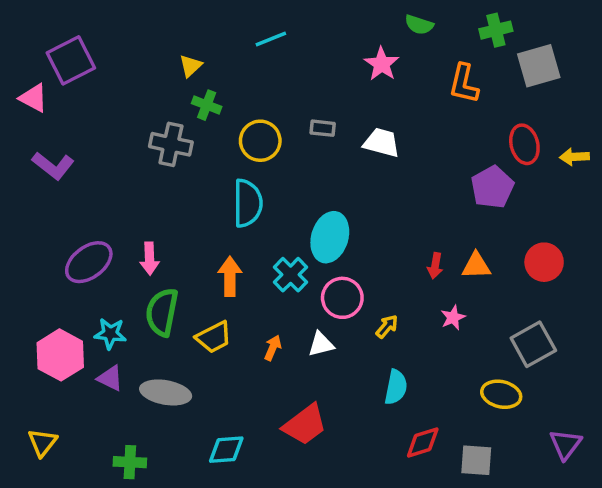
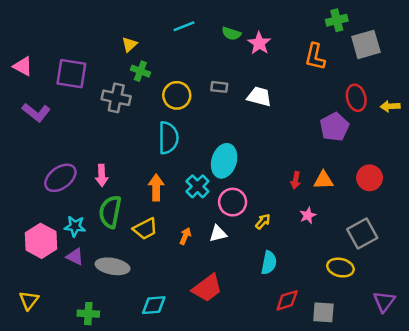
green semicircle: (419, 25) -> (231, 34), moved
purple square: (71, 60) -> (71, 74), moved, turned 36

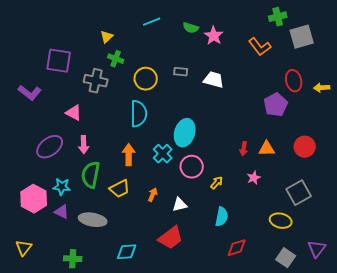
orange L-shape: (315, 57) -> (260, 47), turned -50
pink triangle: (23, 66) -> (74, 113), moved
white triangle: (218, 234) -> (180, 205), moved
gray square: (323, 312) -> (286, 258), moved, turned 30

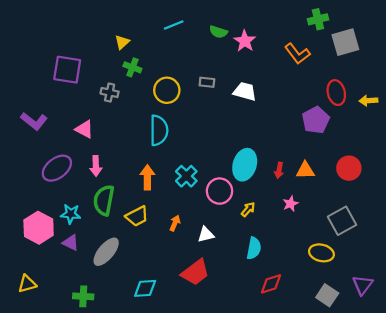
gray cross: (96, 81) -> (110, 93), size x0.7
purple L-shape: (30, 93) -> (34, 121), moved
cyan ellipse: (185, 133) -> (245, 165), moved
gray ellipse: (93, 220) -> (106, 252), turned -60
yellow triangle: (24, 248) -> (27, 284), turned 36

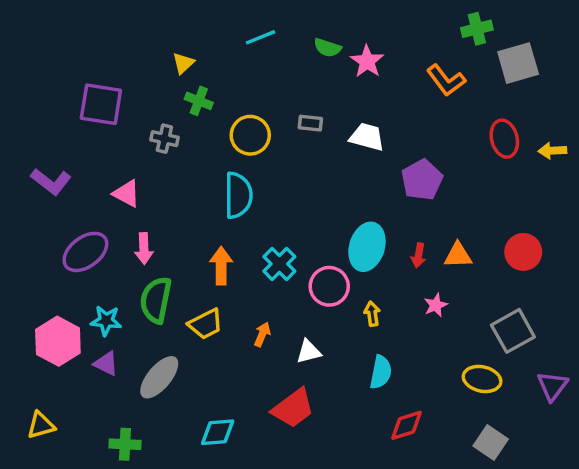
purple pentagon: (316, 120) -> (422, 180), moved
yellow arrow: (248, 209) -> (372, 314), turned -49
purple triangle: (363, 285) -> (552, 386), moved

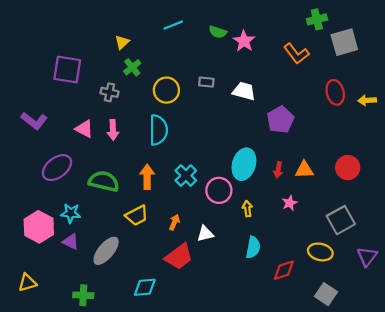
green cross: (199, 101) -> (132, 67), turned 30
pink arrow: (144, 249) -> (113, 130), moved
green semicircle: (156, 300) -> (104, 181), moved, turned 92
red trapezoid: (293, 408) -> (179, 257), moved
red diamond: (406, 425) -> (284, 270), moved

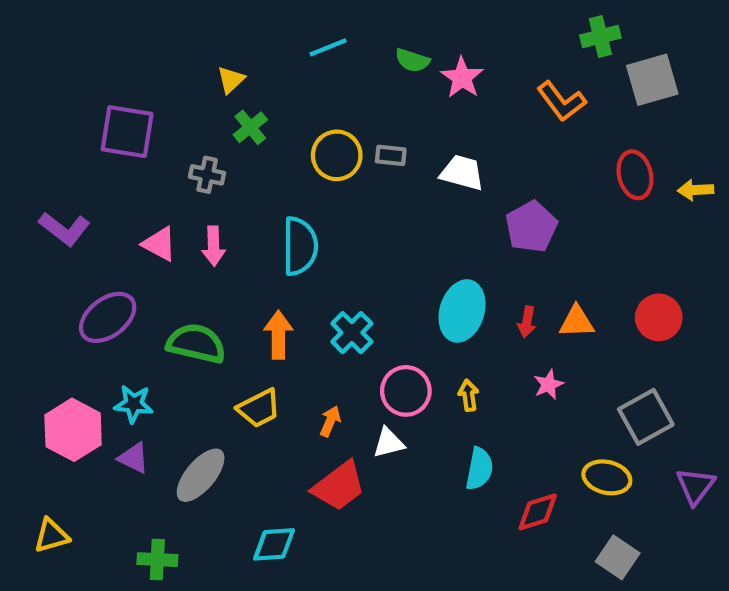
yellow circle: (166, 90) -> (337, 155), moved
pink circle: (219, 190) -> (406, 391), moved

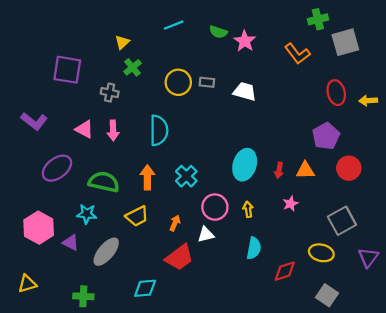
purple pentagon: (531, 227) -> (326, 136), moved
cyan star: (134, 404) -> (87, 214), moved

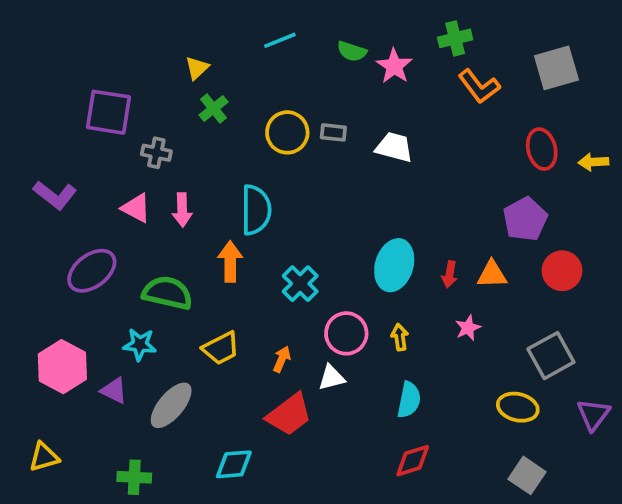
green cross: (318, 19) -> (455, 38), moved
gray cross: (110, 93) -> (156, 153), moved
orange arrow: (147, 177) -> (230, 262), moved
red diamond: (285, 271) -> (413, 461), moved

